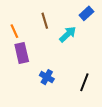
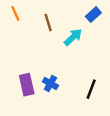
orange line: (14, 31) -> (15, 13), moved
purple rectangle: (22, 53) -> (27, 85), moved

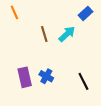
brown line: (48, 23) -> (44, 34), moved
black line: (91, 89) -> (83, 81), turned -48

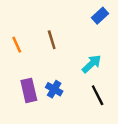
orange line: (14, 12) -> (17, 45), moved
cyan arrow: (67, 34) -> (92, 64), moved

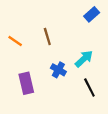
orange line: (17, 45) -> (15, 41), turned -32
blue cross: (54, 89) -> (58, 70), moved

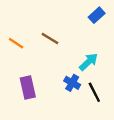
brown line: (47, 37) -> (50, 38), turned -42
blue cross: (58, 70) -> (72, 83), moved

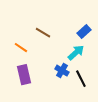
blue rectangle: (97, 15) -> (84, 32), moved
orange line: (16, 43) -> (21, 48), moved

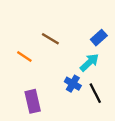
purple rectangle: (24, 75) -> (33, 101), moved

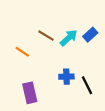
cyan arrow: (89, 62) -> (69, 38), moved
blue cross: (73, 84) -> (66, 77), turned -32

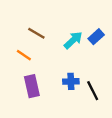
brown line: (46, 36) -> (36, 33), moved
purple rectangle: (30, 93) -> (32, 86), moved

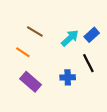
purple rectangle: (32, 86) -> (31, 82), turned -36
black line: (93, 91) -> (88, 63), moved

